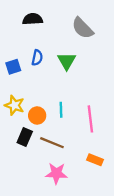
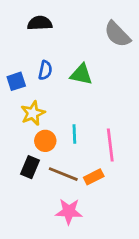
gray semicircle: (83, 28) -> (117, 34), moved
green triangle: (67, 61) -> (81, 74), turned -48
yellow star: (14, 105) -> (33, 113), moved, turned 30
orange rectangle: (95, 160) -> (94, 177), moved, turned -49

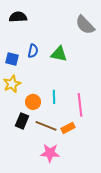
black semicircle: (40, 23) -> (18, 17), moved
blue square: (16, 81) -> (12, 59), turned 32
yellow star: (33, 113) -> (12, 84), moved

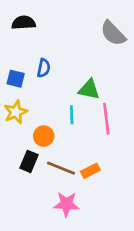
green triangle: (59, 54) -> (89, 89), moved
cyan line: (54, 97) -> (72, 115), moved
pink line: (80, 105) -> (106, 119), moved

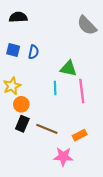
blue square: (16, 79) -> (13, 50), moved
orange circle: (44, 136) -> (21, 104), moved
orange rectangle: (90, 171) -> (80, 135), moved
pink star: (66, 204) -> (63, 157), moved

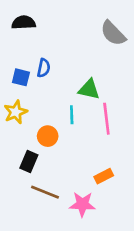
blue square: (13, 50) -> (21, 77), moved
orange circle: (21, 104) -> (48, 136), moved
brown line: (47, 129) -> (45, 192), moved

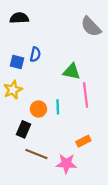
cyan line: (72, 115) -> (58, 107), moved

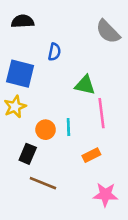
blue semicircle: (35, 54) -> (54, 52), moved
blue square: (17, 62) -> (20, 74), size x1.6
orange rectangle: (83, 141) -> (91, 155), moved
pink star: (66, 164) -> (105, 195), moved

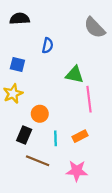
blue square: (20, 74) -> (17, 65), size x0.6
cyan line: (68, 127) -> (55, 138), moved
pink star: (105, 195) -> (77, 171), moved

